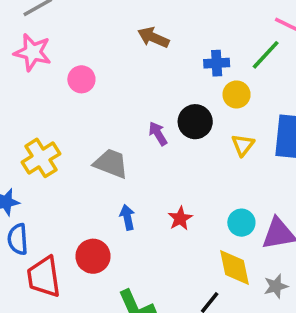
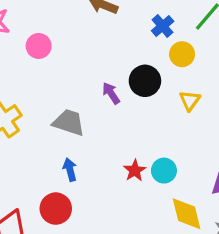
blue cross: (217, 63) -> (163, 26), turned -35
blue arrow: (127, 217) -> (70, 170), moved
cyan circle: (241, 223) -> (164, 171), moved

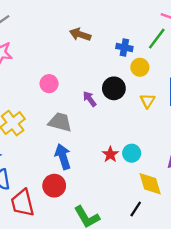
blue cross: (163, 26) -> (124, 47), turned -35
pink circle: (39, 46) -> (49, 84), moved
blue arrow: (70, 170) -> (63, 157), size x1.5

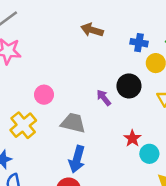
pink circle: (49, 84) -> (44, 95), moved
red star: (110, 154) -> (132, 138), moved
blue arrow: (63, 157) -> (77, 159), turned -145

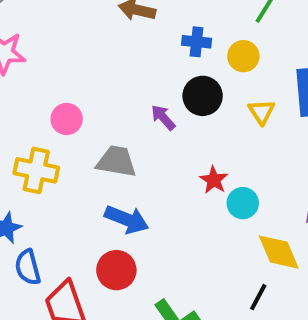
blue cross: (139, 43) -> (197, 42), moved
yellow cross: (23, 125) -> (36, 170), turned -35
blue arrow: (77, 159) -> (127, 219), turned -80

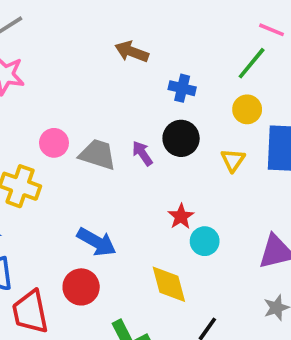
yellow circle: (243, 56) -> (247, 109), moved
gray trapezoid: (116, 161) -> (98, 155), moved
yellow diamond: (279, 252) -> (169, 284), moved

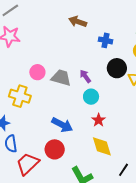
black circle: (181, 138) -> (117, 68), moved
red star: (181, 217) -> (99, 120), moved
cyan circle: (205, 241) -> (91, 97), moved
red trapezoid: (30, 312) -> (28, 164), turned 60

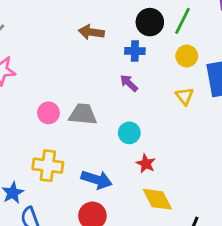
black circle: (117, 68) -> (150, 22), moved
purple arrow: (85, 76) -> (129, 83), moved
yellow cross: (20, 96) -> (48, 166), moved

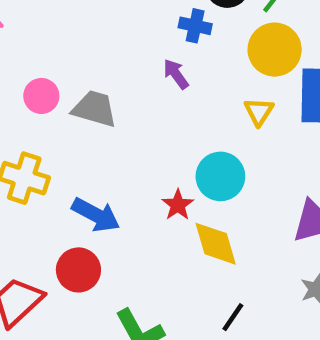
yellow circle: (187, 56) -> (275, 50), size x1.5
cyan circle: (129, 133) -> (220, 176), moved, size x1.4
yellow diamond: (157, 199) -> (216, 244), moved

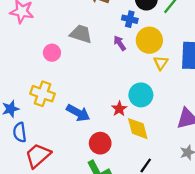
yellow circle: (275, 50) -> (149, 40), moved
gray trapezoid: (95, 109) -> (81, 34), moved
red circle: (78, 270) -> (100, 143), moved

